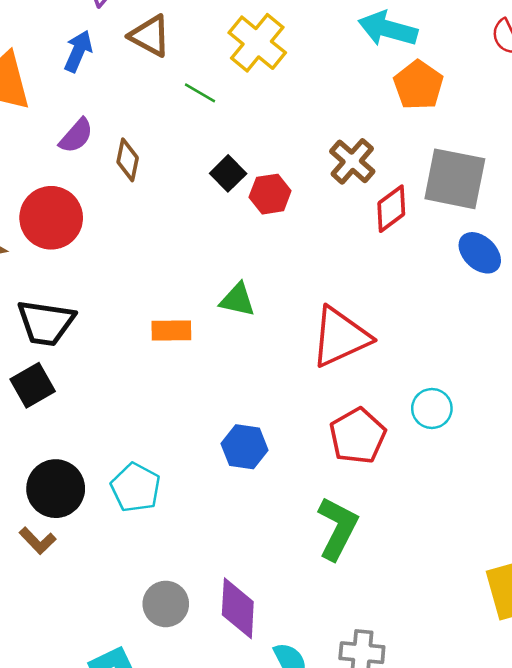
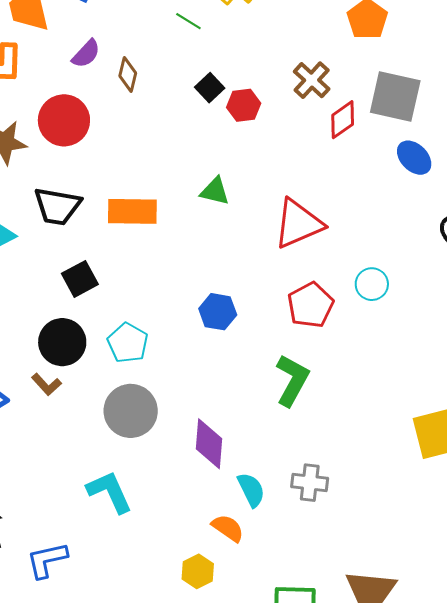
orange rectangle: (171, 331) -> (132, 211), moved, size x1.5
black square: (33, 385) -> (80, 279), moved
gray circle: (166, 604) -> (131, 411), moved, size x1.4

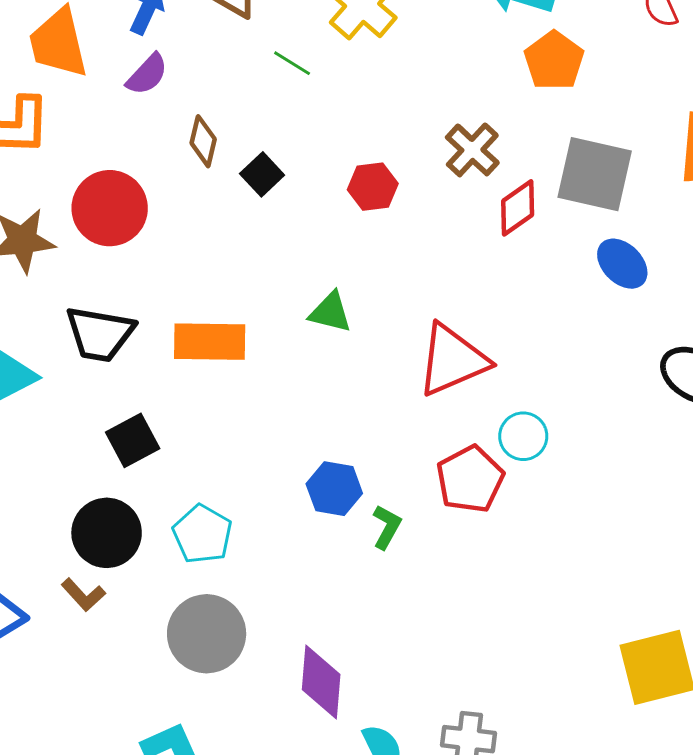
purple semicircle: (86, 54) -> (147, 74), moved
black square: (210, 88) -> (262, 174), moved
cyan circle: (372, 284) -> (523, 436), moved
green L-shape: (292, 380) -> (387, 527), moved, size x0.6

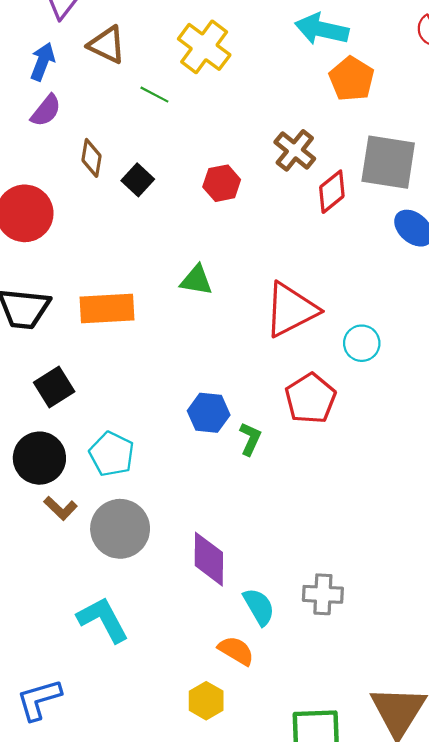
cyan circle: (523, 436) -> (362, 343), moved
brown L-shape: (83, 595) -> (61, 508), moved

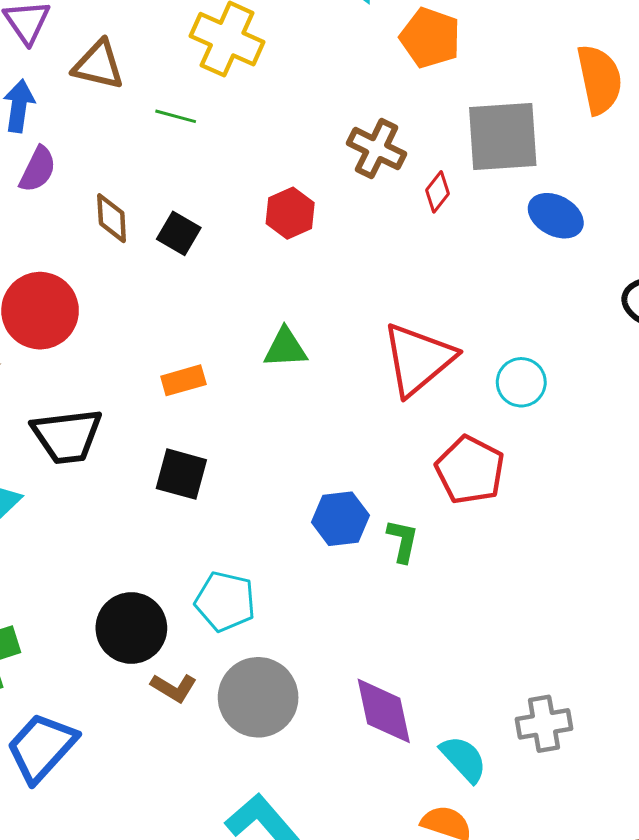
red diamond: (332, 192) -> (438, 192), size x0.7
orange rectangle: (107, 309) -> (183, 380), moved, size x0.6
black square: (54, 387) -> (181, 474), moved, turned -30

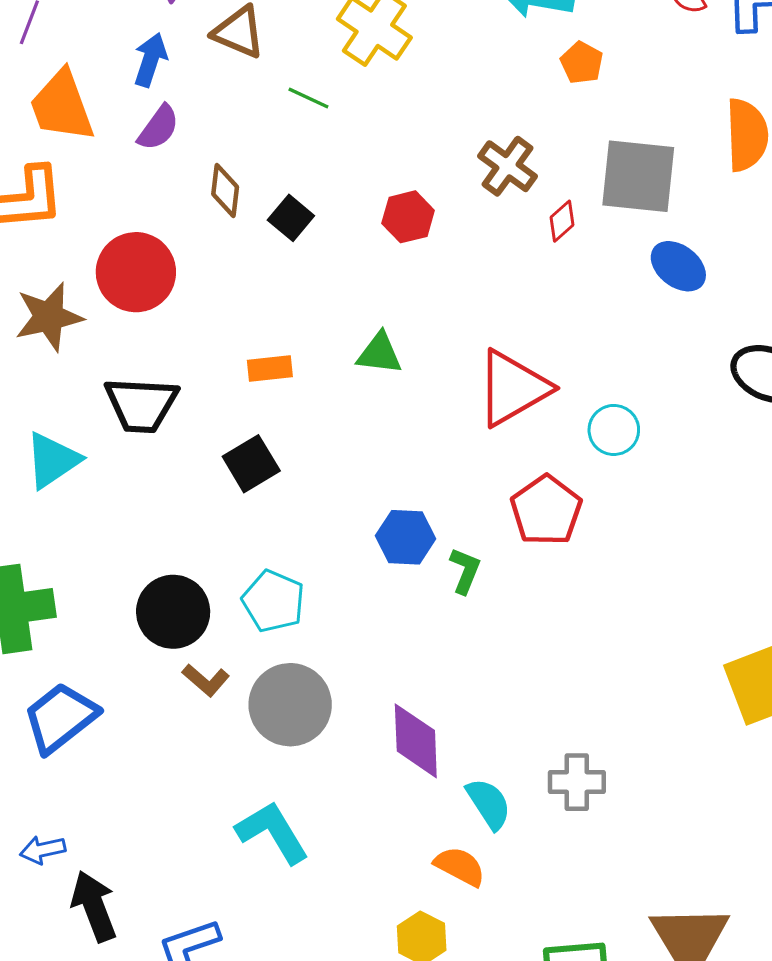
orange pentagon: (430, 38) -> (582, 63), size x0.7
black square: (181, 474) -> (251, 464), turned 34

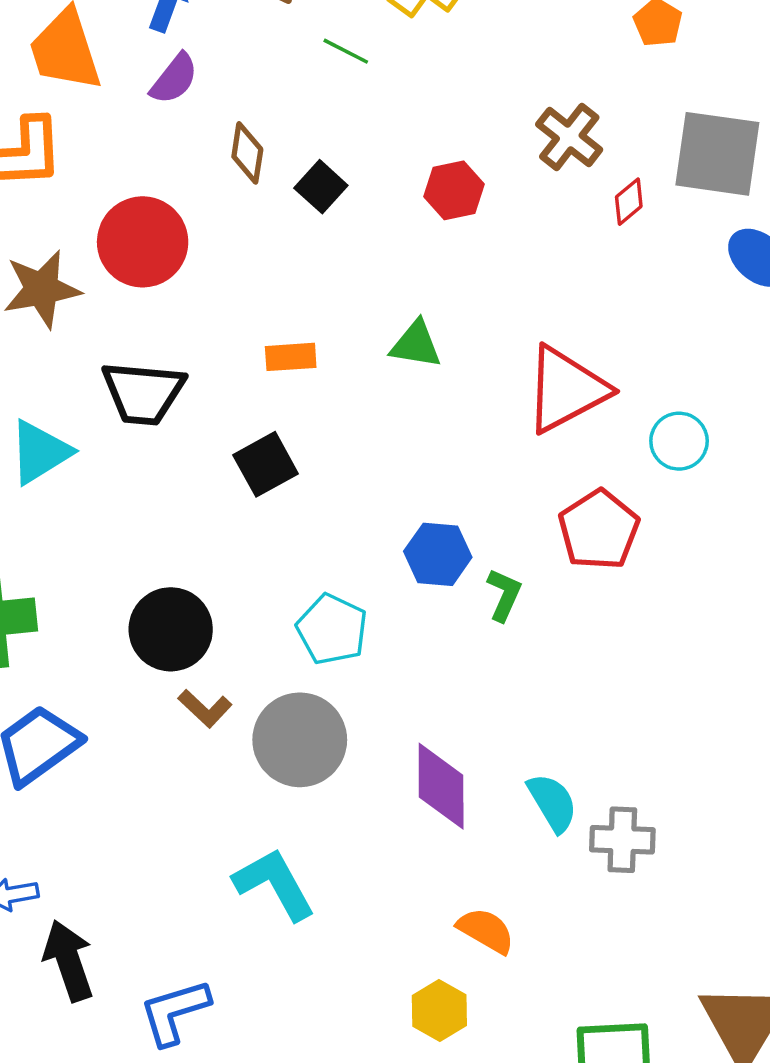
cyan pentagon: (273, 601) -> (332, 629), moved
cyan semicircle: (489, 804) -> (552, 803), moved

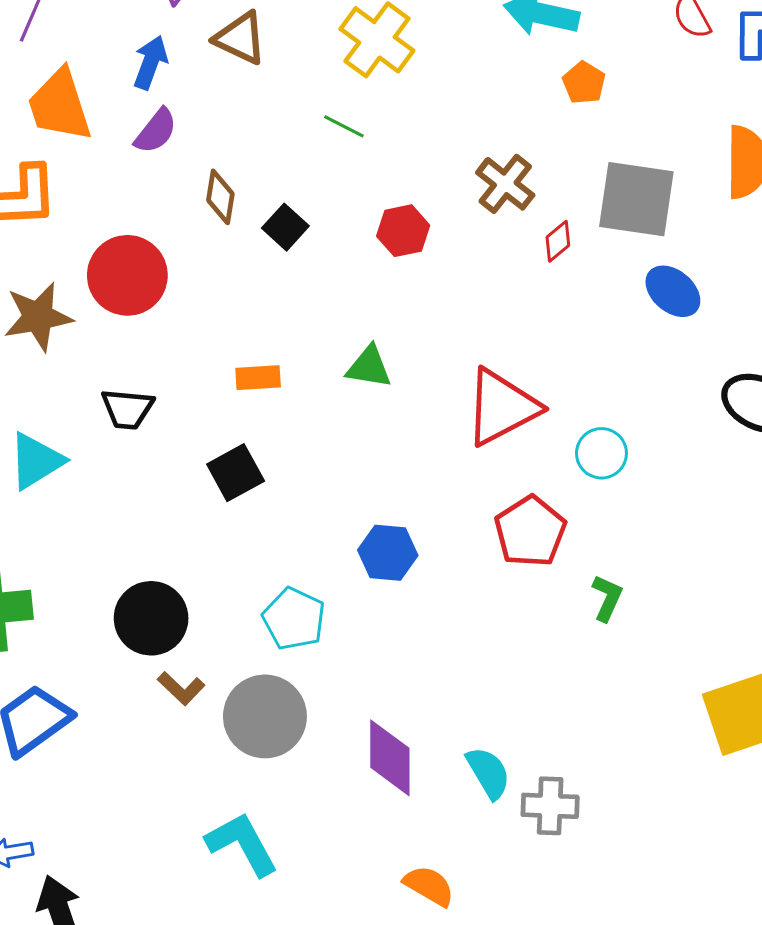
green line: (346, 51) -> (344, 126), moved
black trapezoid: (143, 393) -> (127, 409), size x0.7
green L-shape: (504, 595) -> (607, 598), moved

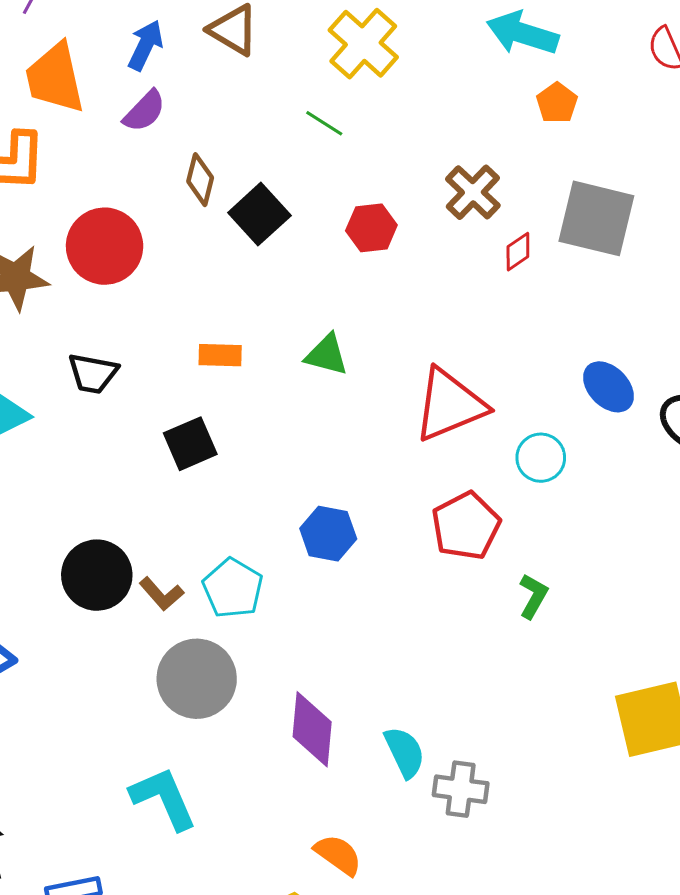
black square: (285, 227) -> (259, 214), size x1.4
blue ellipse: (673, 291) -> (608, 387), moved
brown L-shape: (181, 688) -> (161, 594), moved

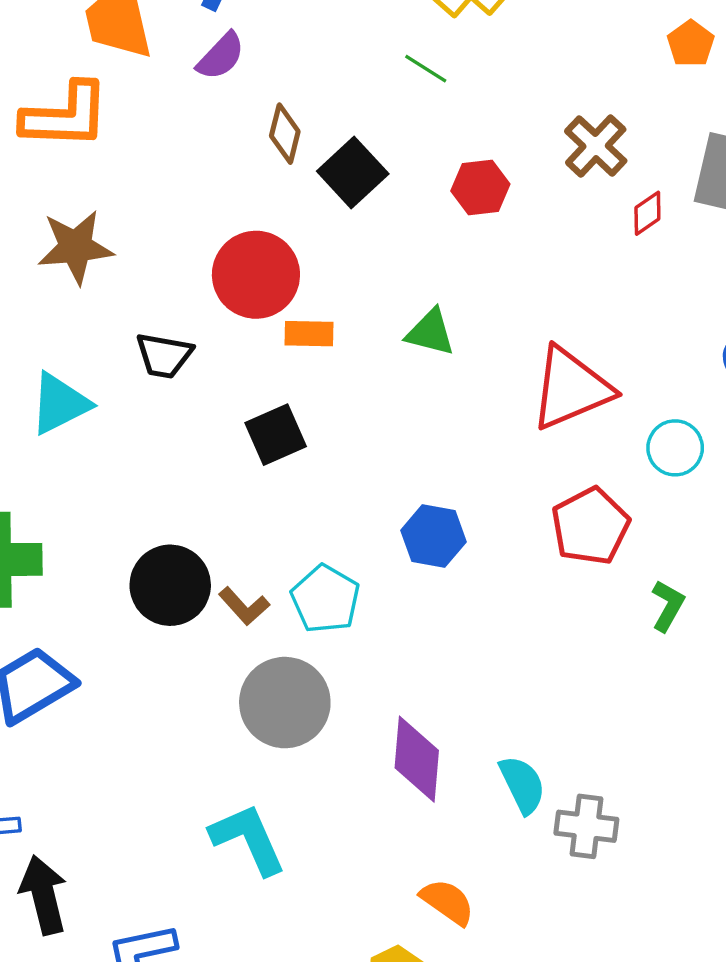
red circle: (105, 246) -> (256, 275), moved

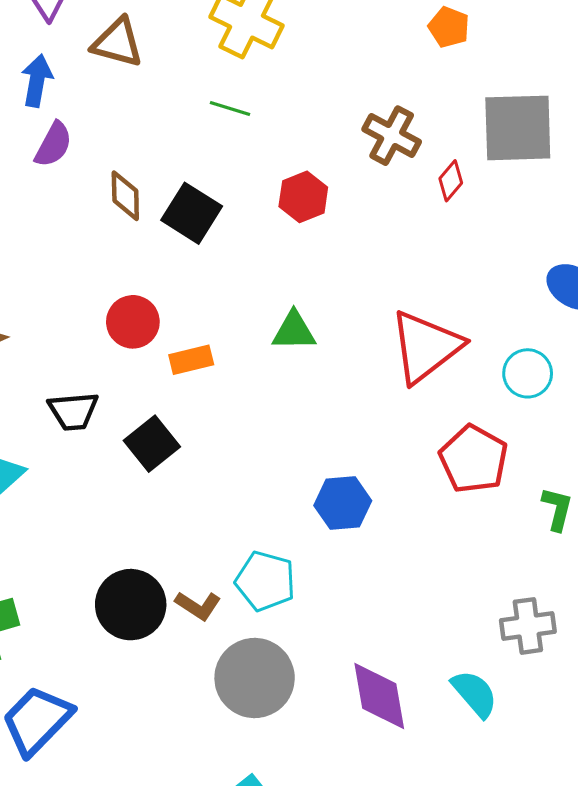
red circle: (256, 275) -> (133, 322), size x0.7
black square: (276, 435) -> (152, 444), moved
gray cross: (586, 826) -> (528, 626), moved

